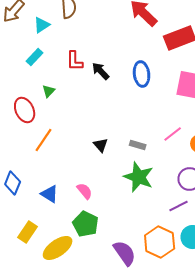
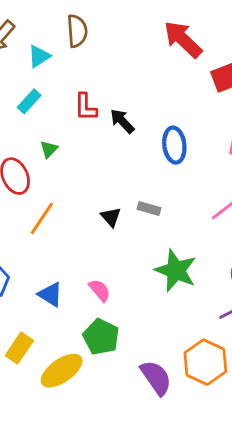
blue ellipse: (142, 74) -> (174, 145), moved
black triangle: (101, 145) -> (111, 217), moved
gray rectangle: (138, 145) -> (149, 209), moved

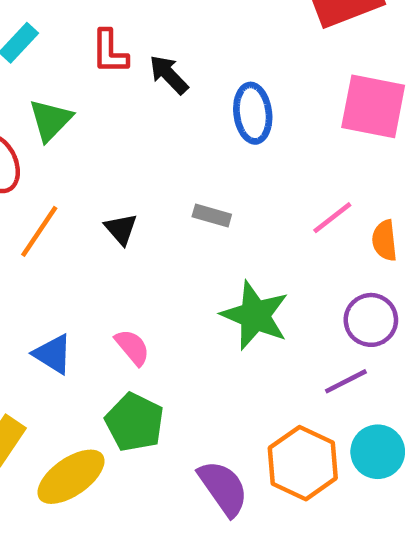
green triangle: (49, 149) -> (51, 120), size x1.5
black triangle: (111, 217) -> (121, 229), moved

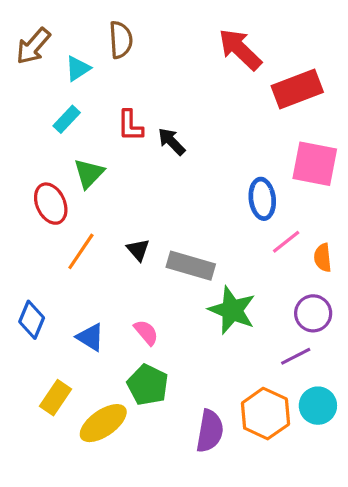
blue ellipse: (253, 113) -> (262, 199), moved
gray rectangle: (212, 215) -> (191, 266), moved, size x1.8
purple semicircle: (223, 488) -> (210, 431), turned 45

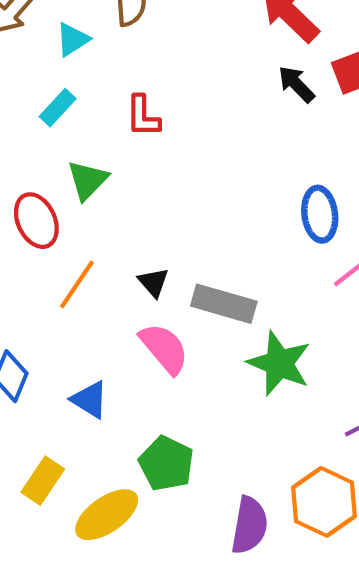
black arrow: (172, 142) -> (296, 84), moved
pink semicircle: (146, 332) -> (164, 348), moved, size x1.5

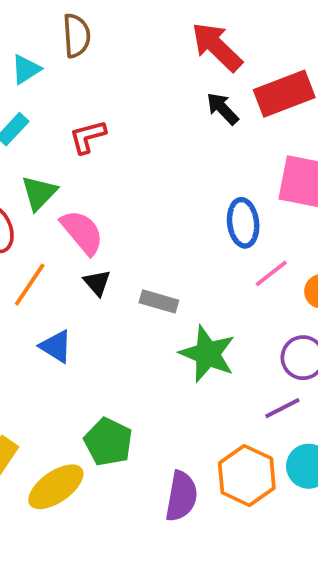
red L-shape: (143, 116) -> (88, 137), turned 75
gray rectangle: (224, 304) -> (159, 301), size x0.7
pink semicircle: (164, 348) -> (82, 232), moved
blue triangle: (90, 400) -> (56, 346), moved

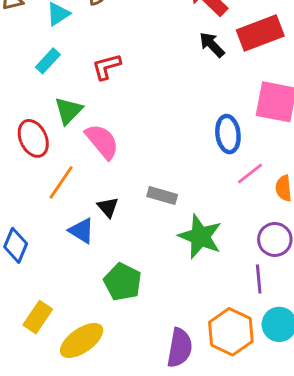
black triangle: (97, 283) -> (108, 207), moved
purple line: (282, 408) -> (259, 279), turned -68
green pentagon: (108, 442) -> (123, 282), moved

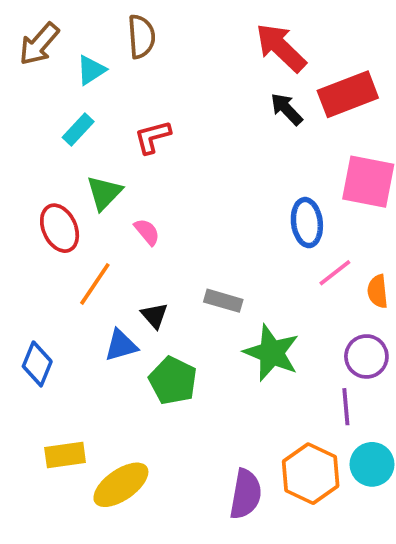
pink semicircle: (102, 141) -> (147, 232), size x0.6
blue triangle: (82, 231) -> (121, 345), turned -48
green pentagon: (123, 282) -> (173, 381), moved
yellow rectangle: (38, 317) -> (65, 455), turned 48

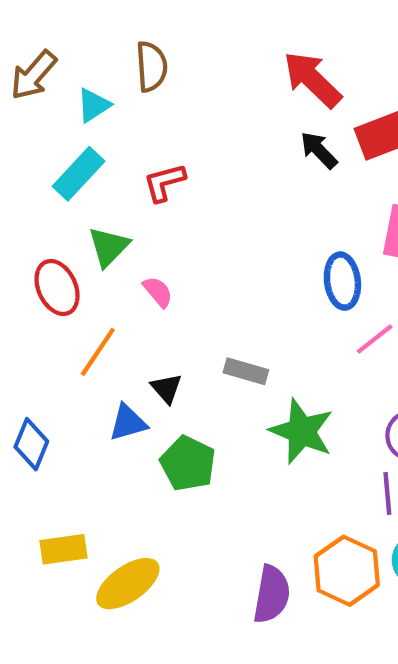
cyan rectangle: (78, 130) -> (79, 174), size x1.4

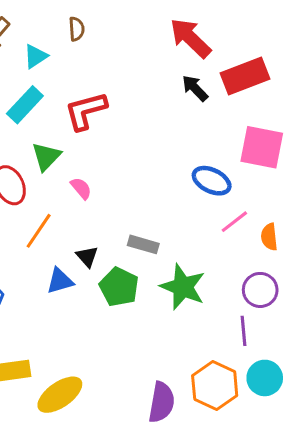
brown semicircle: (151, 67) -> (77, 29), size x0.7
red L-shape: (164, 182) -> (86, 111), size x1.4
blue ellipse: (342, 281) -> (212, 181), turned -57
green pentagon: (188, 463) -> (119, 287), moved

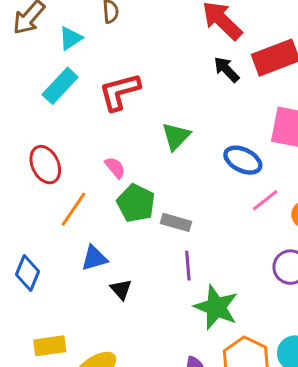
green triangle: (46, 156) -> (176, 136), moved
black triangle: (87, 257) -> (121, 289), moved
green pentagon: (119, 287) -> (136, 203), moved
green star: (183, 287) -> (216, 307), moved
purple line: (243, 331) -> (188, 266), moved

